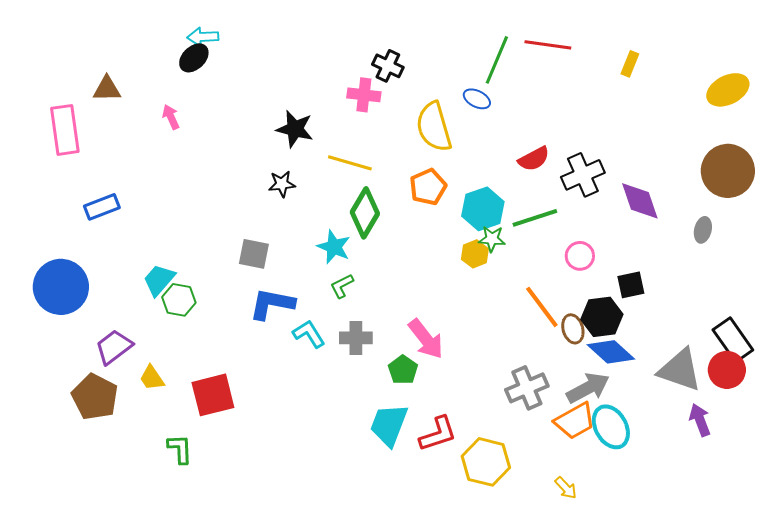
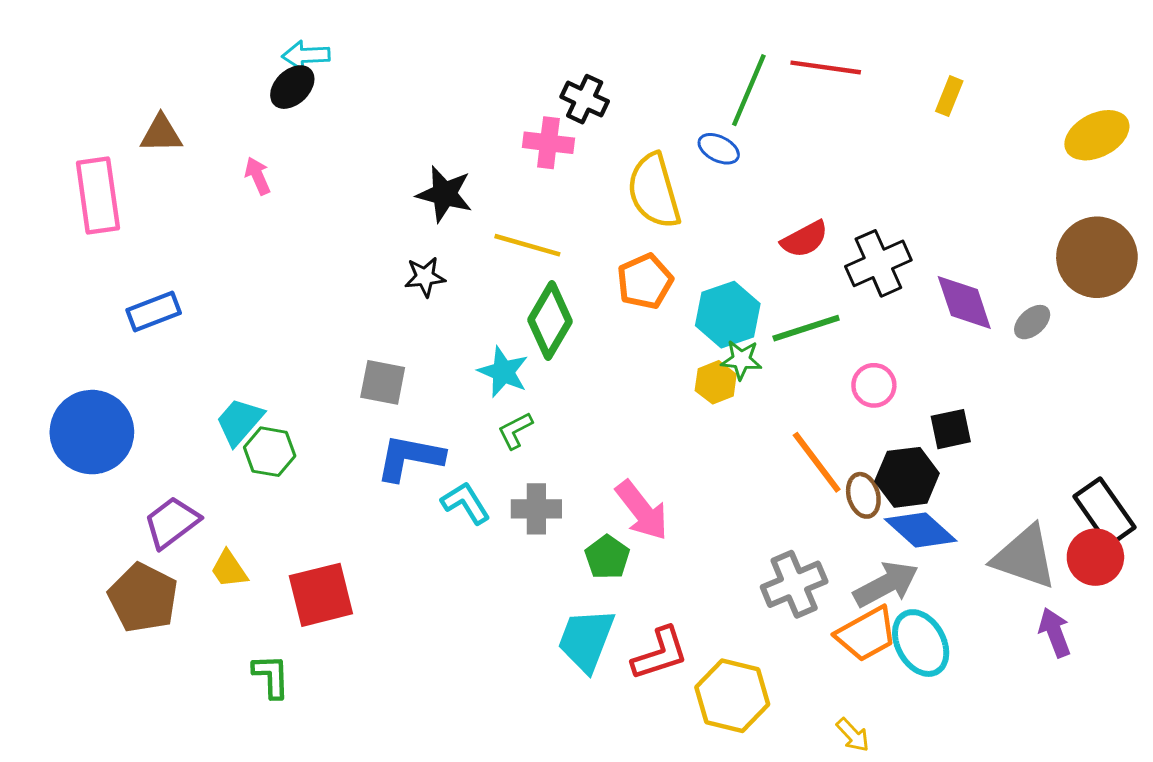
gray ellipse: (703, 230) -> (1032, 322), moved, turned 35

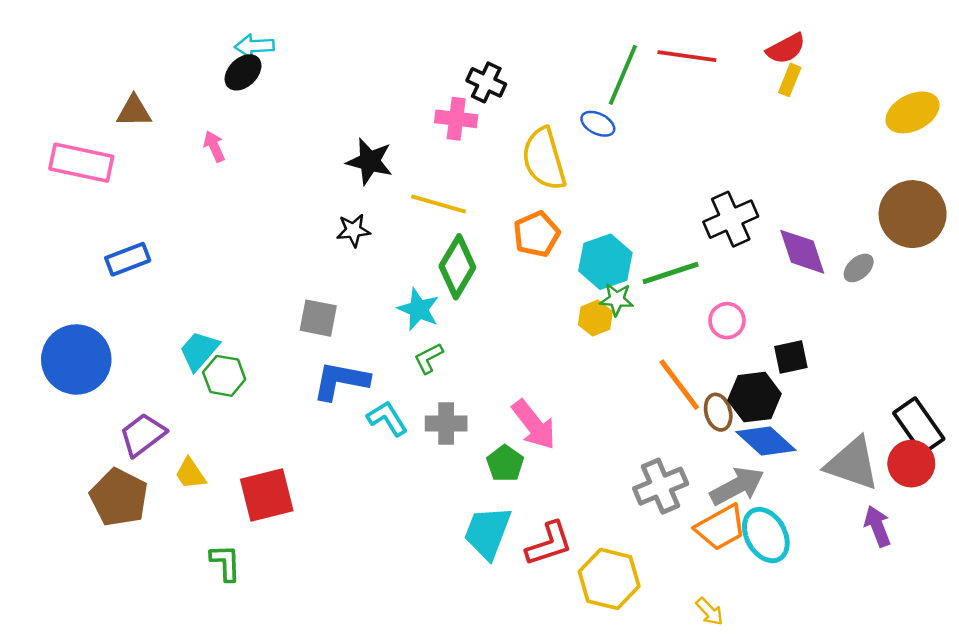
pink rectangle: (98, 195) -> (81, 163), turned -70
red semicircle: (805, 239) -> (786, 49), moved

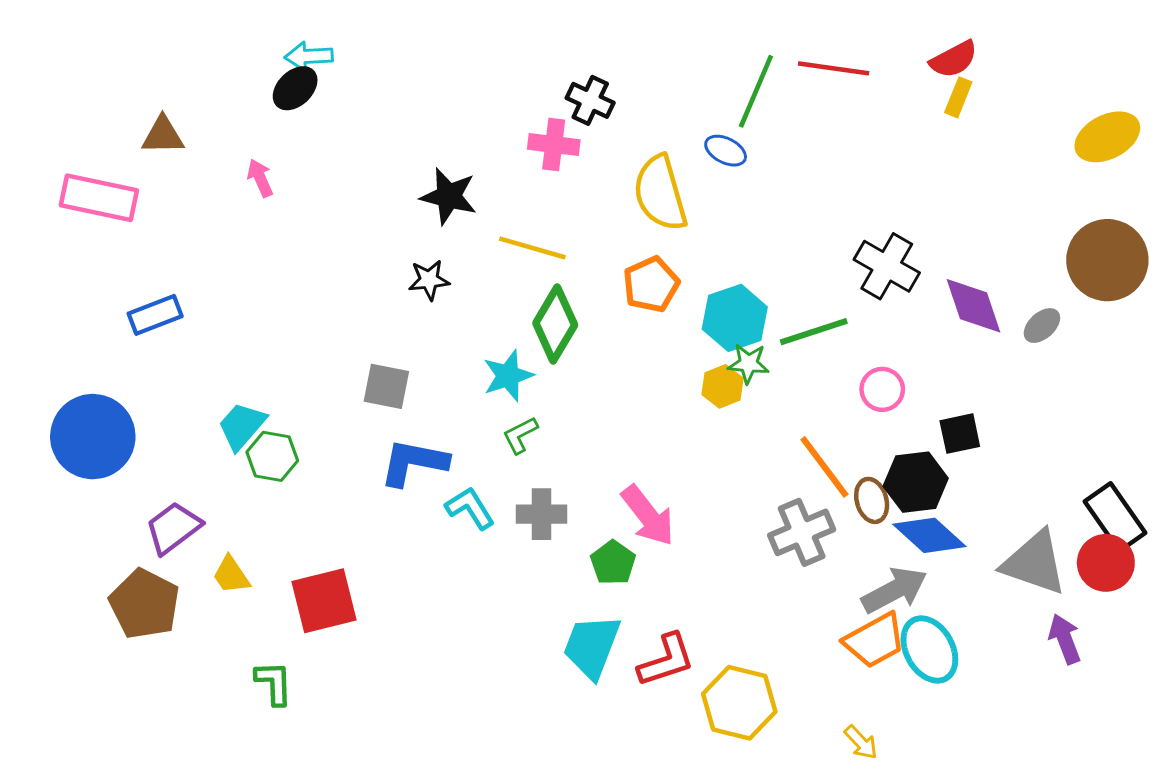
black cross: (731, 219) -> (887, 266), turned -36
cyan star: (419, 309) -> (508, 376), turned 30
gray cross: (661, 486) -> (802, 532), moved

